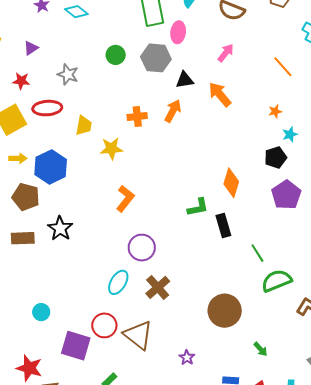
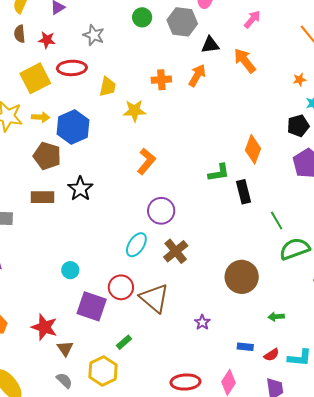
cyan circle: (41, 312) -> (70, 270), moved
green arrow: (261, 349) -> (276, 317), turned 126

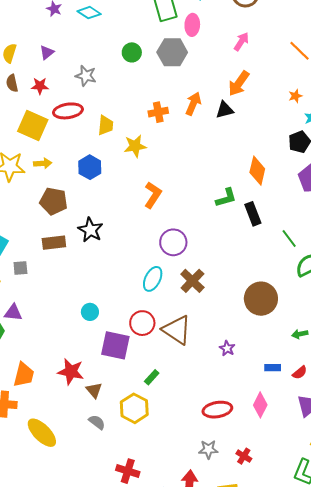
black triangle: (210, 45) -> (225, 110), moved
orange arrow: (245, 61) -> (239, 83), turned -100
yellow square: (35, 78) -> (33, 125), turned -32
blue hexagon: (73, 127) -> (90, 167), moved, size x0.7

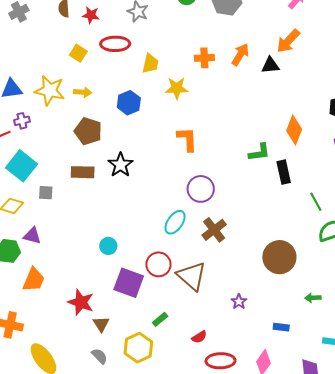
yellow square: (33, 125) -> (78, 53), size x0.6
orange L-shape: (153, 195) -> (187, 139), turned -44
red semicircle: (300, 373) -> (199, 337), moved
orange trapezoid: (24, 375) -> (34, 280), moved

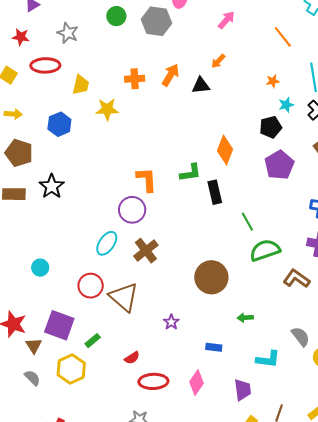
orange arrow: (288, 41) -> (218, 61), size x0.6
orange L-shape: (187, 139) -> (147, 180), moved
purple square: (129, 283) -> (59, 325), moved

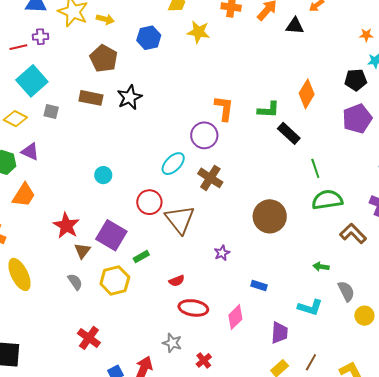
black rectangle: (215, 192) -> (289, 133), turned -45
brown cross: (146, 251) -> (210, 178), turned -30
green arrow: (245, 318) -> (321, 267), moved

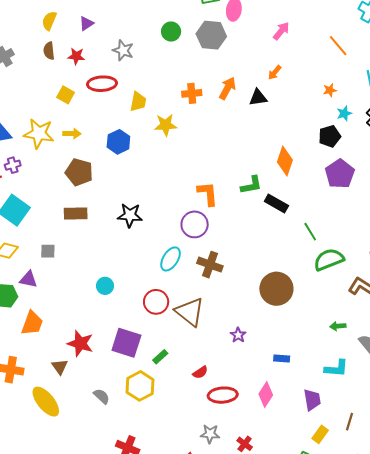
black star: (130, 97) -> (130, 215), moved, turned -30
gray square: (51, 111) -> (48, 251), moved
brown triangle: (82, 251) -> (60, 367), moved

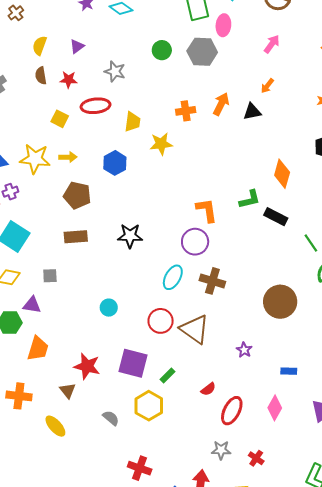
red ellipse: (223, 395) -> (232, 411), turned -56
yellow ellipse: (46, 402) -> (55, 426), size x0.7

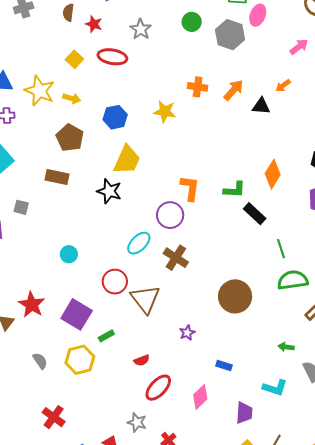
yellow trapezoid: (132, 122) -> (127, 160), moved, size x1.5

